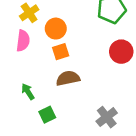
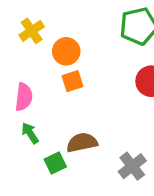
pink semicircle: (23, 41) -> (24, 97), moved
brown semicircle: (68, 78) -> (82, 143), moved

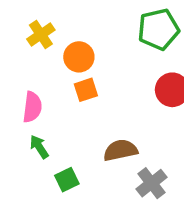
brown semicircle: (82, 143) -> (120, 150), moved

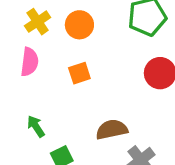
orange circle: (79, 57) -> (79, 25), moved
pink semicircle: (32, 107) -> (29, 62), moved

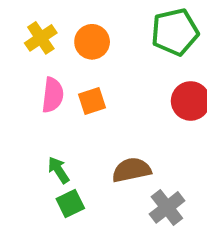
pink semicircle: (29, 62) -> (53, 95), moved
green arrow: (36, 126) -> (59, 170), moved

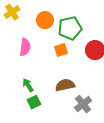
green pentagon: (175, 32) -> (70, 28), moved
yellow cross: (41, 38) -> (12, 12), moved
orange square: (92, 101) -> (61, 50), moved

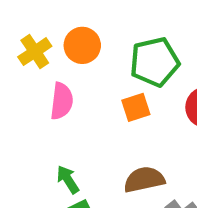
yellow cross: (12, 12) -> (35, 52), moved
orange circle: (45, 20) -> (82, 45), moved

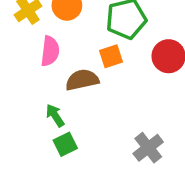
brown semicircle: (144, 180) -> (82, 80), moved

